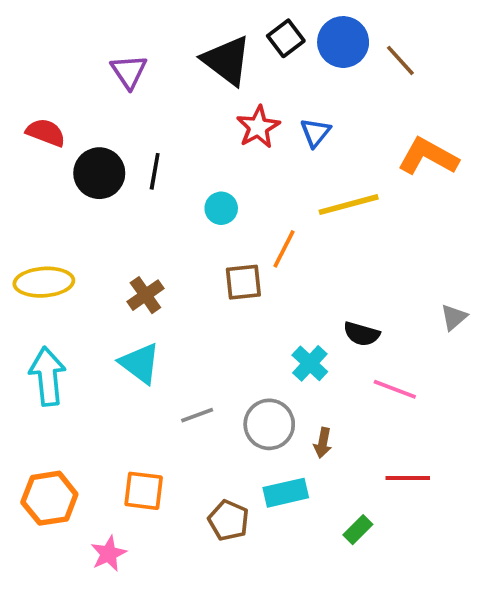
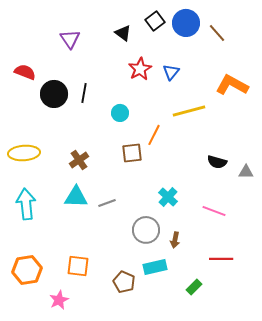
black triangle: (227, 60) -> (123, 33), size x0.6
gray triangle: (454, 317) -> (246, 172), turned 42
black semicircle: (362, 334) -> (217, 162), moved
cyan triangle: (140, 363) -> (76, 197), turned -35
gray line: (197, 415) -> (107, 203), moved

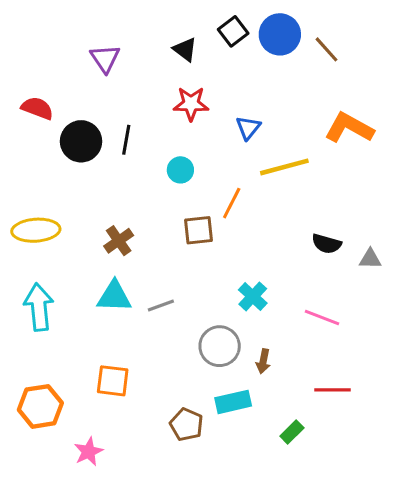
red star: (140, 69) -> (191, 104), moved, turned 30
blue triangle: (171, 72) -> (248, 128), moved
orange square: (78, 266) -> (113, 381), moved

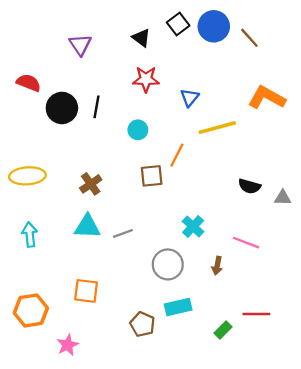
cyan arrow: (39, 307) -> (30, 235), size x0.7
brown arrow: (263, 361) -> (217, 266), moved
red line: (333, 390) -> (256, 314), moved

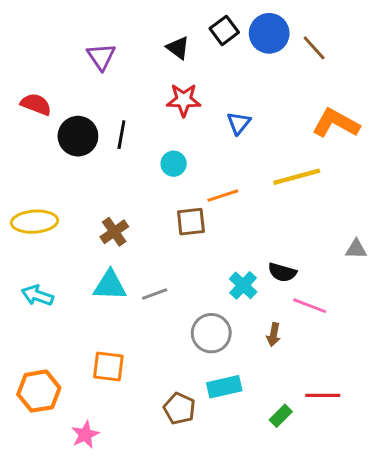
yellow line: (217, 128) -> (297, 177), moved
orange line: (177, 155) -> (223, 196), turned 45
black semicircle: (249, 186) -> (282, 272), moved
cyan arrow: (30, 235) -> (37, 295), turned -65

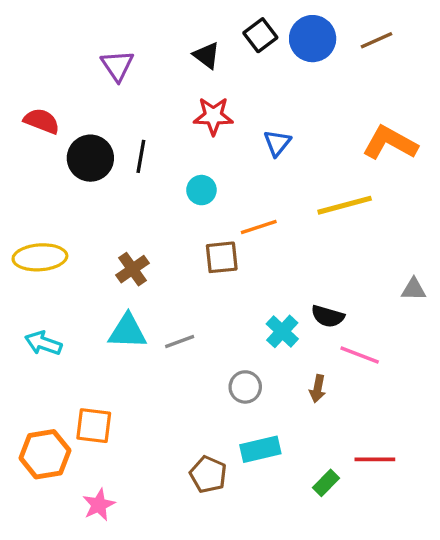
brown line: (314, 48) -> (377, 40), moved, turned -72
gray circle: (211, 333) -> (245, 387), size x0.7
orange square: (108, 366) -> (94, 426), moved

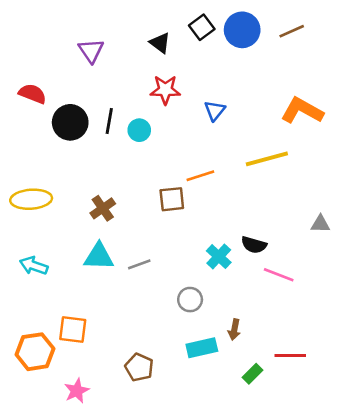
cyan circle: (201, 190) -> (139, 130), moved
brown arrow: (318, 389) -> (234, 329), moved
brown pentagon: (208, 474) -> (139, 367), moved

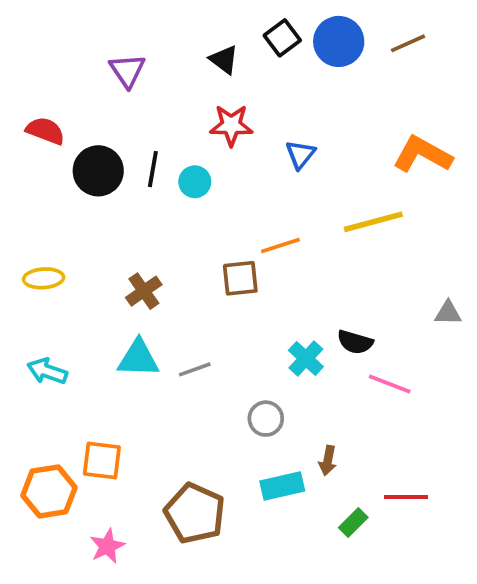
yellow ellipse: (31, 199) -> (44, 278), size x0.7
brown pentagon: (139, 367) -> (195, 513), size x1.5

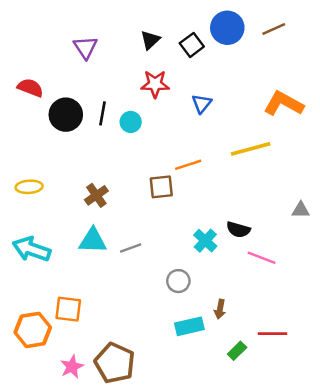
black square: (282, 38) -> (192, 45), moved
black triangle: (224, 60) -> (150, 40), turned 40
cyan arrow: (47, 371) -> (32, 249), size x1.4
brown pentagon: (195, 513) -> (115, 363), moved

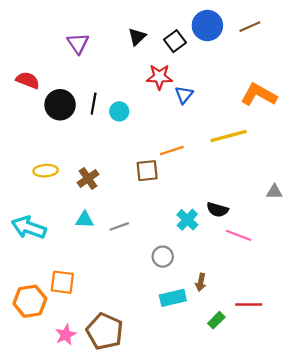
red star: (155, 84) -> (159, 77), moved
yellow ellipse: (29, 187) -> (46, 171), moved
cyan triangle: (93, 241) -> (85, 220), size x0.7

